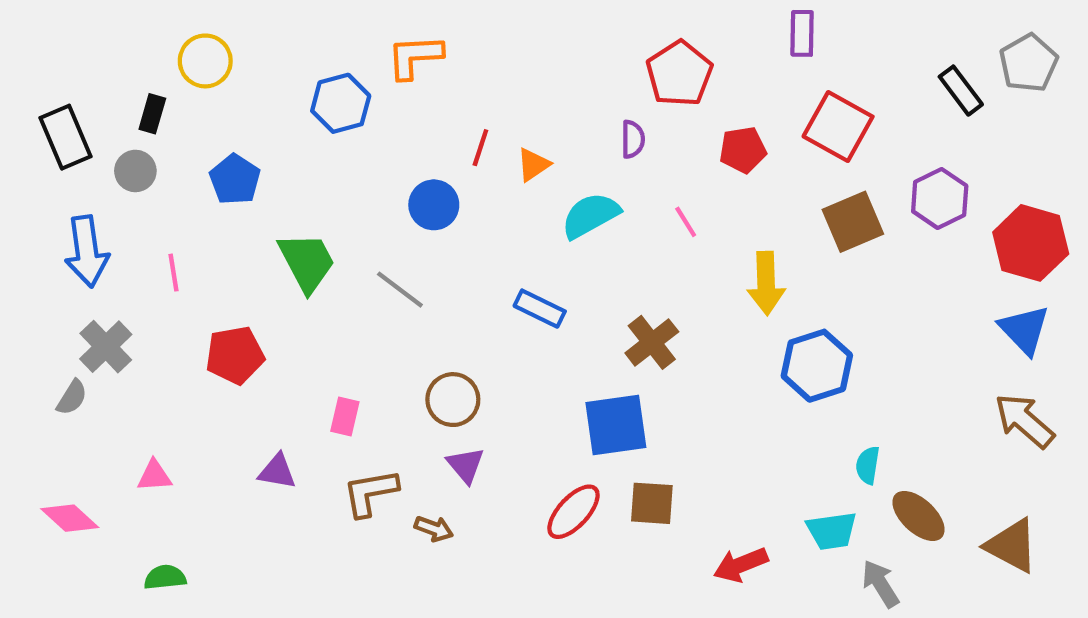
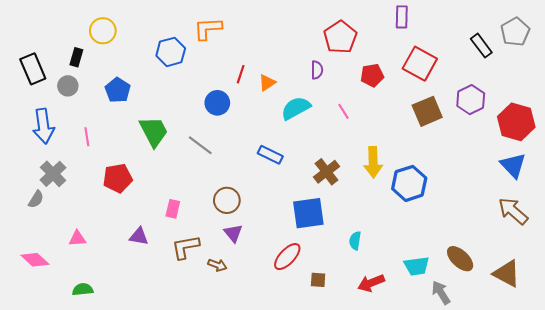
yellow arrow: (766, 283) -> (373, 162), moved
cyan semicircle: (868, 465) -> (355, 241), moved
brown square: (652, 503) -> (318, 280), moved, size x0.7

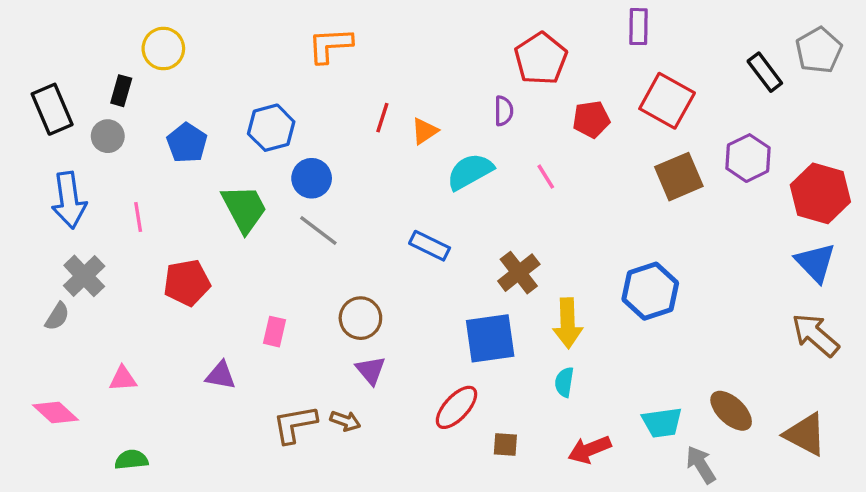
blue hexagon: (171, 52) -> (271, 128), moved
blue circle: (217, 103) -> (312, 178), moved
yellow arrow: (373, 162) -> (568, 323), moved
brown L-shape: (186, 247) -> (295, 424), moved

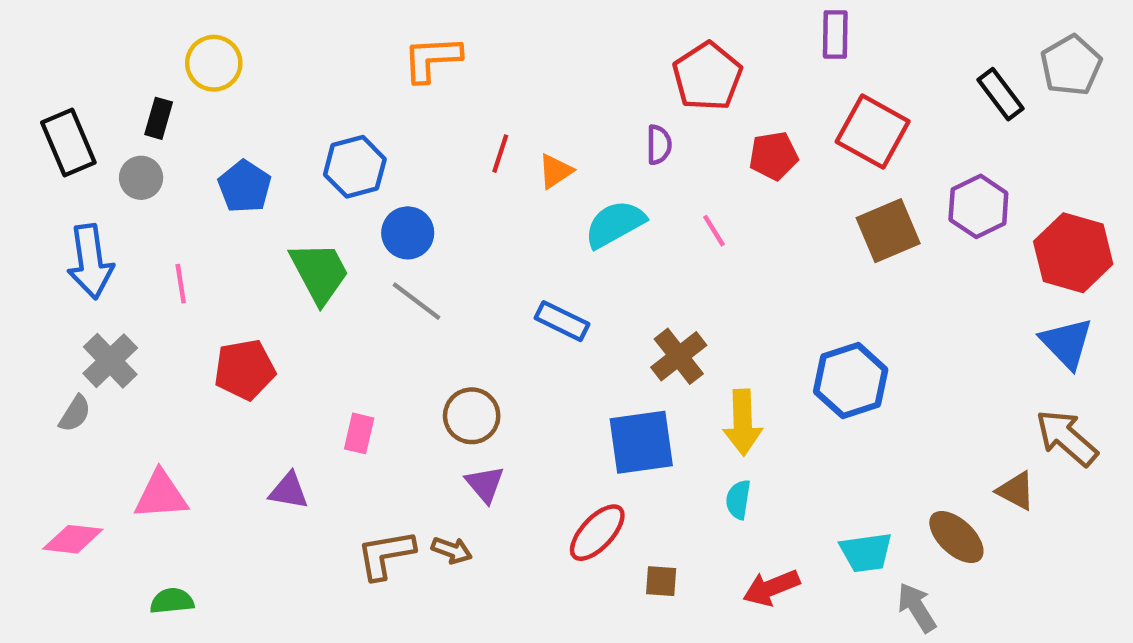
pink triangle: (123, 379) -> (161, 495), size x1.5
pink diamond: (56, 412) -> (73, 539), turned -36
brown triangle: (805, 434) -> (1016, 491), moved, size x0.7

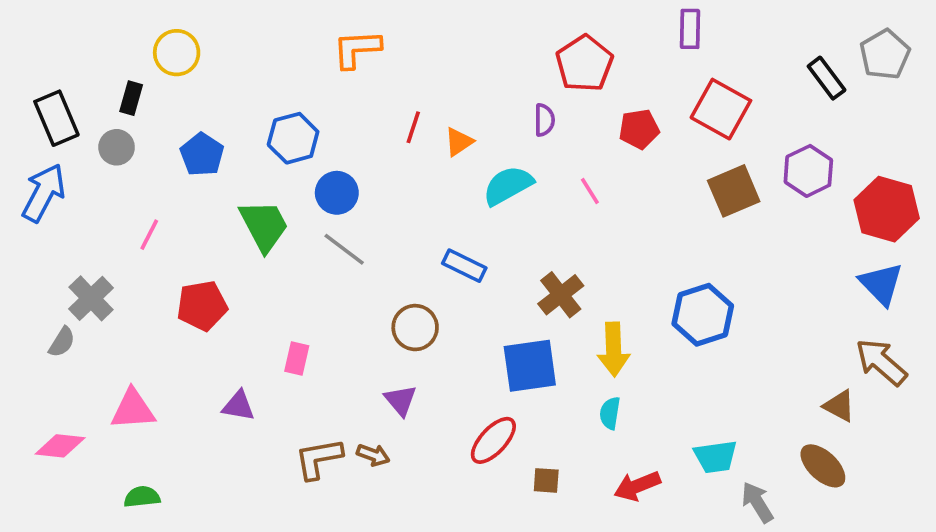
blue arrow: (90, 262) -> (44, 193), moved, turned -144
pink line: (181, 284) -> (149, 235), turned 36
brown circle: (472, 416) -> (415, 328), moved
brown ellipse: (956, 537) -> (823, 466), moved

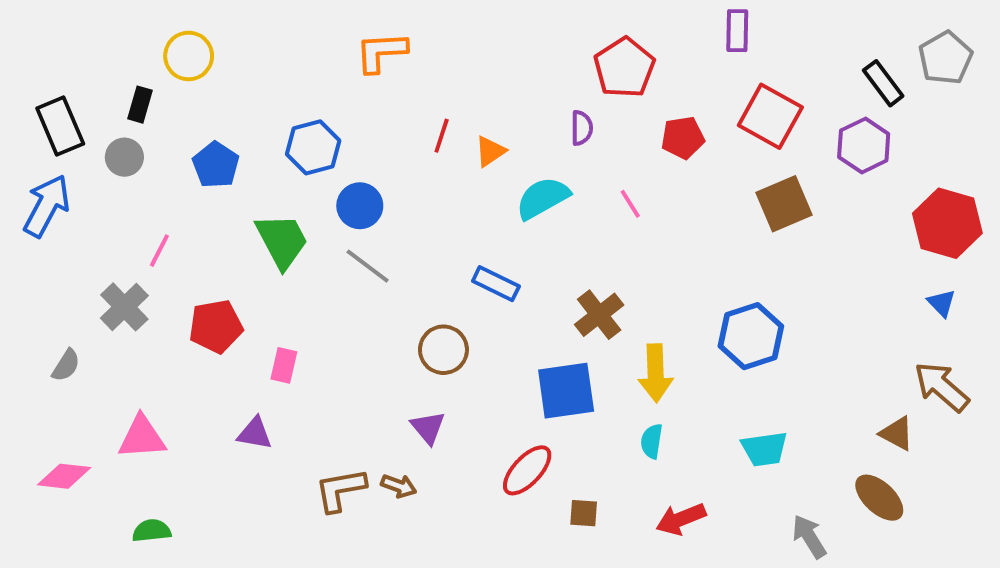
purple hexagon: (808, 171) -> (864, 145), moved
blue triangle: (881, 284) -> (942, 303), size x0.6
gray cross: (91, 298) -> (124, 307), moved
pink rectangle: (297, 358) -> (284, 365), moved
cyan trapezoid: (715, 457) -> (764, 449), moved

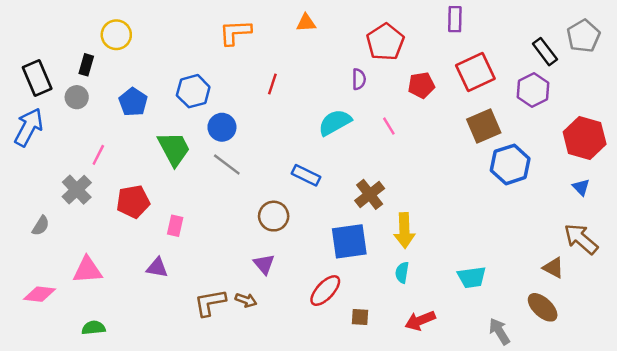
red square: (770, 116) -> (475, 72), turned 36
orange triangle: (490, 151) -> (306, 23), moved, turned 30
blue hexagon: (751, 336) -> (510, 164), moved

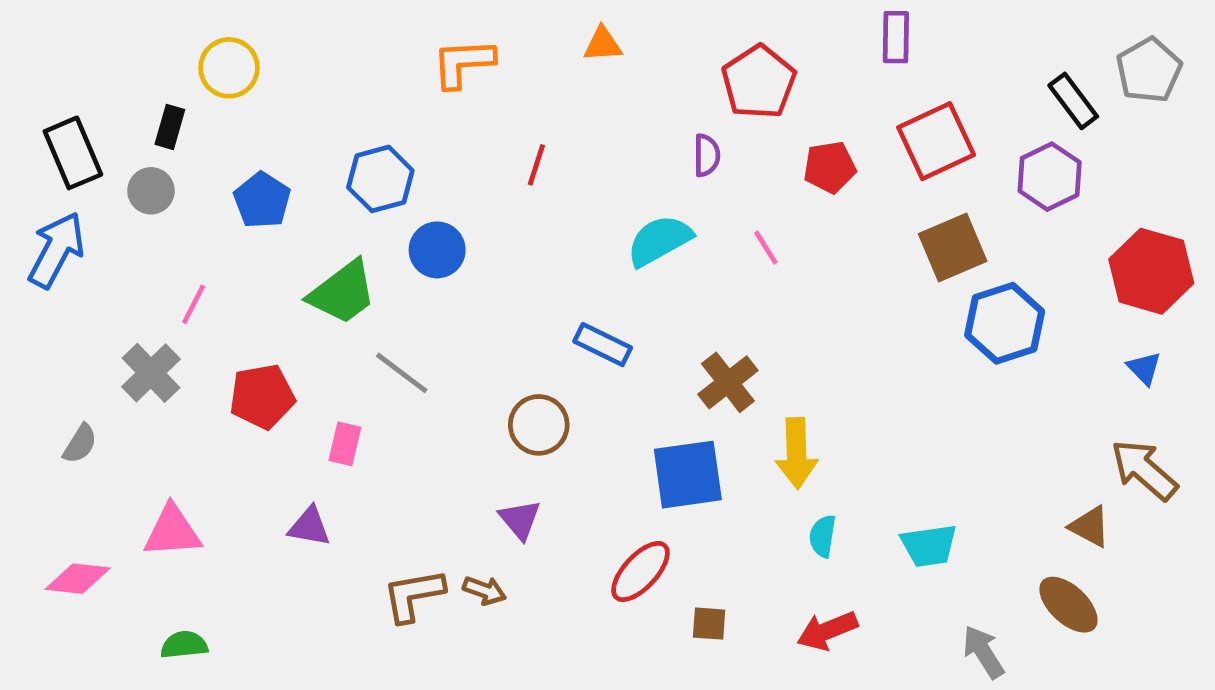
green trapezoid: (174, 149) -> (343, 292), turned 81
gray line: (227, 164) -> (402, 373), moved
cyan semicircle: (402, 273) -> (823, 536), moved

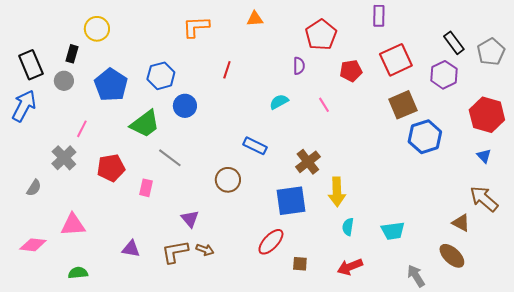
gray pentagon: (1149, 70) -> (491, 52), moved
blue pentagon: (262, 200) -> (111, 85), size x1.4
cyan semicircle: (659, 240) -> (279, 102), size x0.7
purple triangle: (520, 519) -> (190, 219), moved
purple triangle: (309, 527) -> (131, 249), moved

